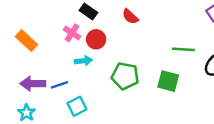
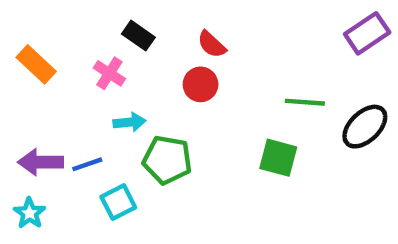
red circle: (96, 39) -> (201, 84), moved
orange rectangle: (26, 41) -> (36, 64), moved
green pentagon: (125, 76) -> (167, 160), moved

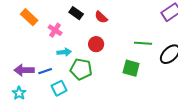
black rectangle: (138, 36) -> (76, 13), moved
orange rectangle: (36, 64) -> (29, 17), moved
red circle: (201, 84) -> (96, 44), moved

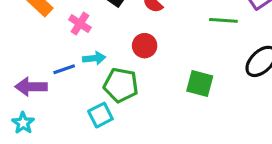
green line: (143, 43) -> (223, 20), moved
blue line: (45, 71) -> (64, 69), moved
cyan square: (59, 88) -> (100, 115), moved

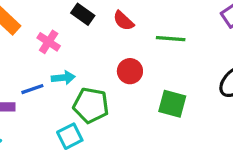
green line: (223, 20) -> (171, 39), moved
red circle: (145, 46) -> (130, 71), moved

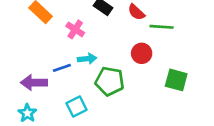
green line: (171, 39) -> (162, 27), moved
cyan square: (70, 136) -> (76, 106), moved

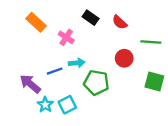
green line: (162, 27) -> (151, 42), moved
purple arrow: (34, 83) -> (30, 84), turned 40
cyan star: (27, 113) -> (45, 105), moved

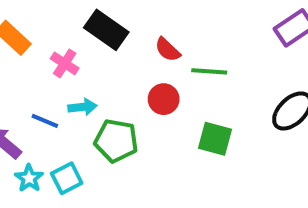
black rectangle: (91, 18) -> (106, 30), size x1.5
red semicircle: (120, 22) -> (168, 50), moved
blue line: (55, 71) -> (45, 121), turned 42

